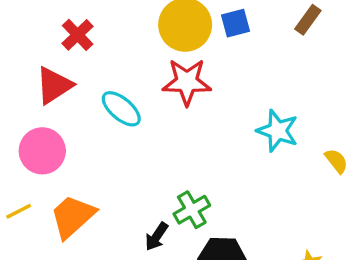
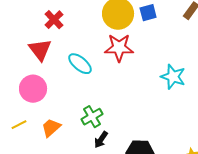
red triangle: (54, 85) -> (40, 50), turned -35
green cross: (192, 210) -> (92, 117), moved
orange trapezoid: (73, 216) -> (51, 128), size x0.7

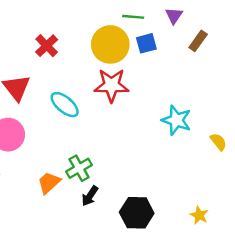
red cross: (54, 20) -> (47, 46), moved
orange trapezoid: (51, 128) -> (49, 183), moved

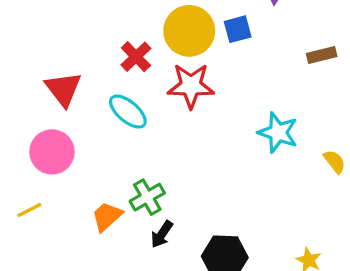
brown rectangle: (198, 41) -> (322, 55), moved, turned 40
red cross: (47, 46) -> (136, 57), moved

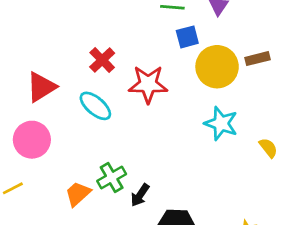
yellow circle: (189, 31) -> (217, 67), moved
red triangle: (63, 89) -> (41, 87), turned 36
black arrow: (162, 234) -> (140, 195), moved

